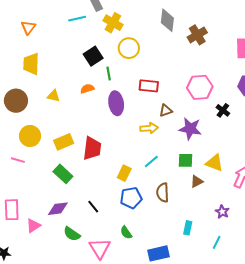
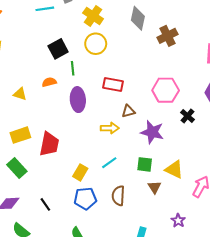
yellow cross: (113, 23) -> (93, 16), moved
yellow triangle: (54, 96) -> (20, 94), moved
brown triangle: (197, 181) -> (154, 187), turned -40

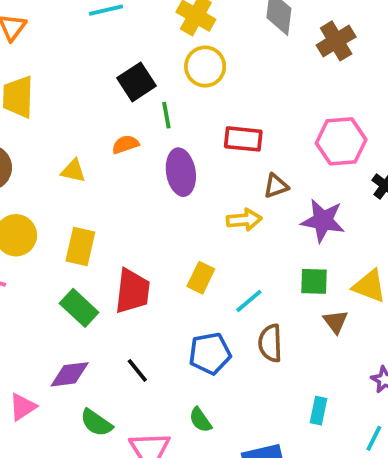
yellow rectangle: (20, 135) -> (80, 246), turned -54
red trapezoid: (49, 144) -> (132, 291), moved
cyan line: (109, 163) -> (249, 301), moved
yellow rectangle: (80, 172) -> (201, 278), moved

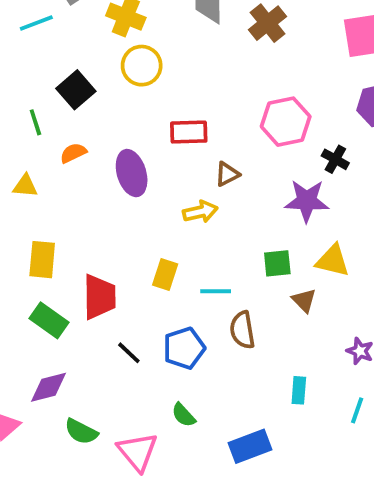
green line: (166, 115) -> (35, 122), moved
purple star: (323, 221) -> (307, 201), moved
cyan line: (249, 301) -> (216, 291), turned 48
black line: (137, 370) -> (129, 353), moved

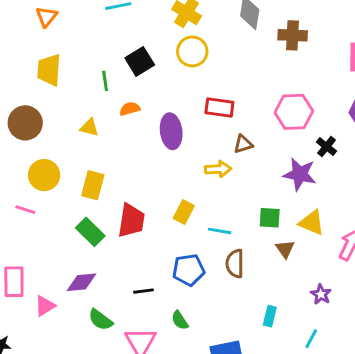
brown cross: (268, 23) -> (293, 35), turned 32
black line: (129, 353) -> (144, 291), moved, turned -60

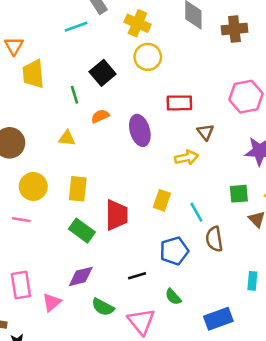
yellow trapezoid: (49, 70) -> (33, 74), moved
brown triangle: (243, 144) -> (205, 132), turned -42
cyan line: (220, 231) -> (196, 212), turned 60

